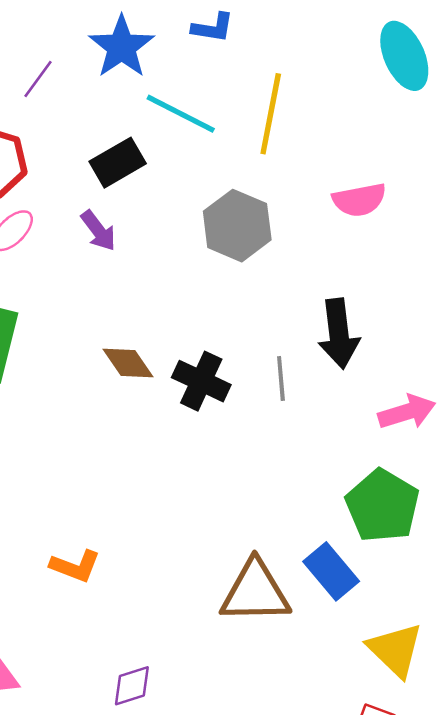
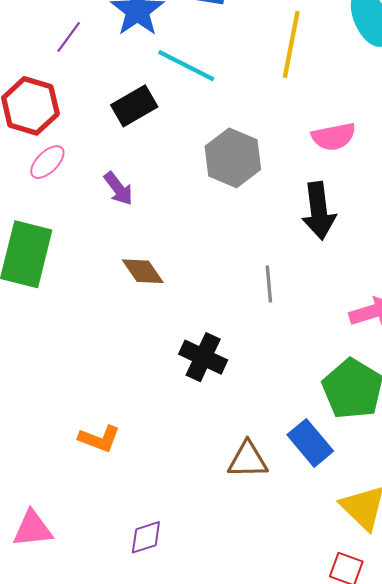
yellow line: (271, 114) -> (291, 44), moved
purple arrow: (98, 231) -> (118, 189), moved
black arrow: (339, 334) -> (319, 211), moved
black cross: (201, 381) -> (203, 357), moved
brown triangle: (255, 592) -> (248, 460), size x0.7

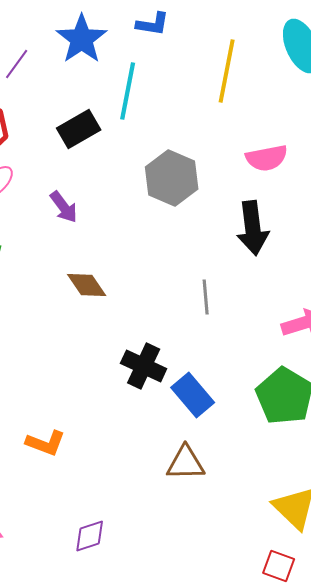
cyan line: (186, 66) -> (128, 91), turned 74
blue rectangle: (310, 443) -> (193, 395), moved

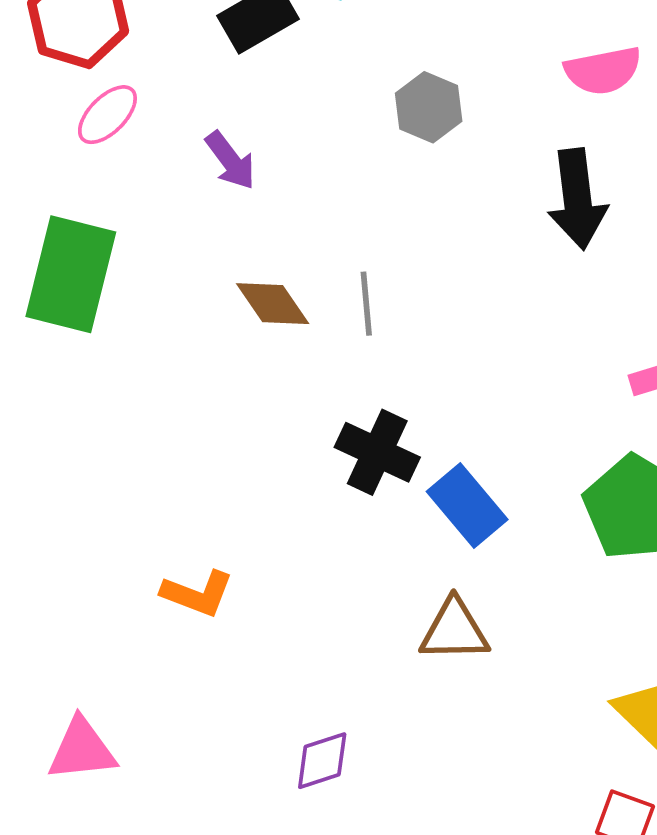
gray hexagon: (172, 178) -> (429, 107), size x0.7
gray line: (206, 297) -> (366, 304), moved
purple diamond: (90, 536) -> (322, 761), moved

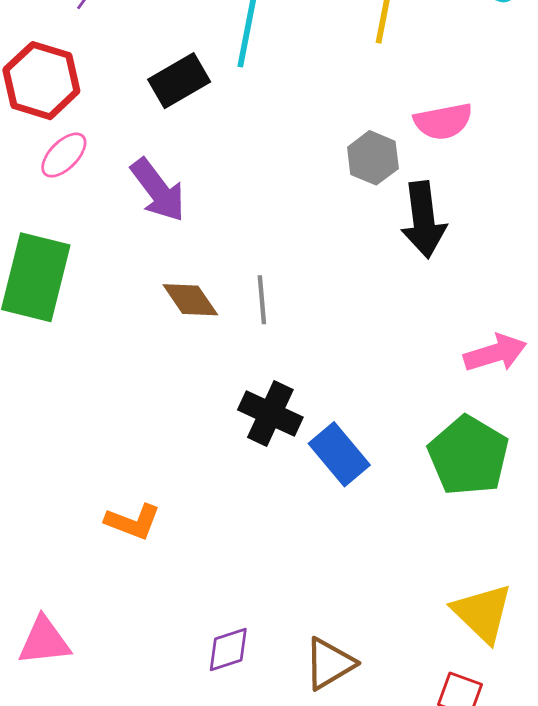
gray hexagon: (429, 107) -> (373, 158), moved
purple arrow: (230, 160) -> (158, 190), size x1.4
brown triangle: (454, 630) -> (329, 664), moved, turned -30

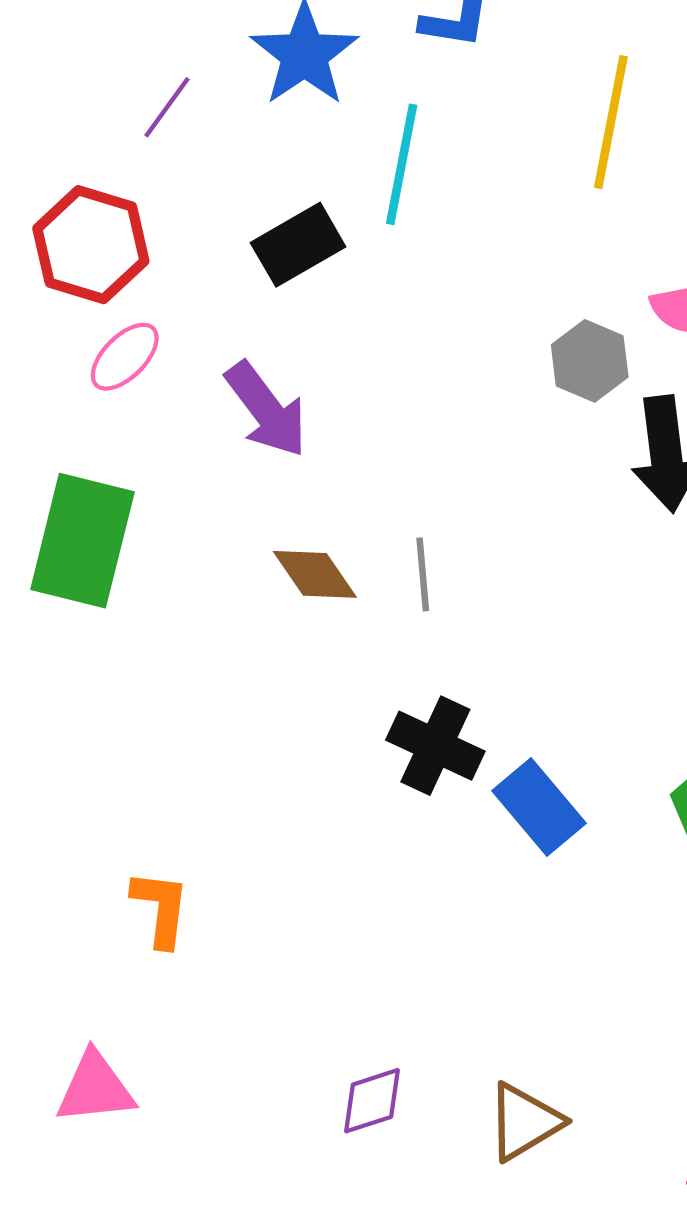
orange L-shape: (133, 522) -> (161, 908), moved, turned -104

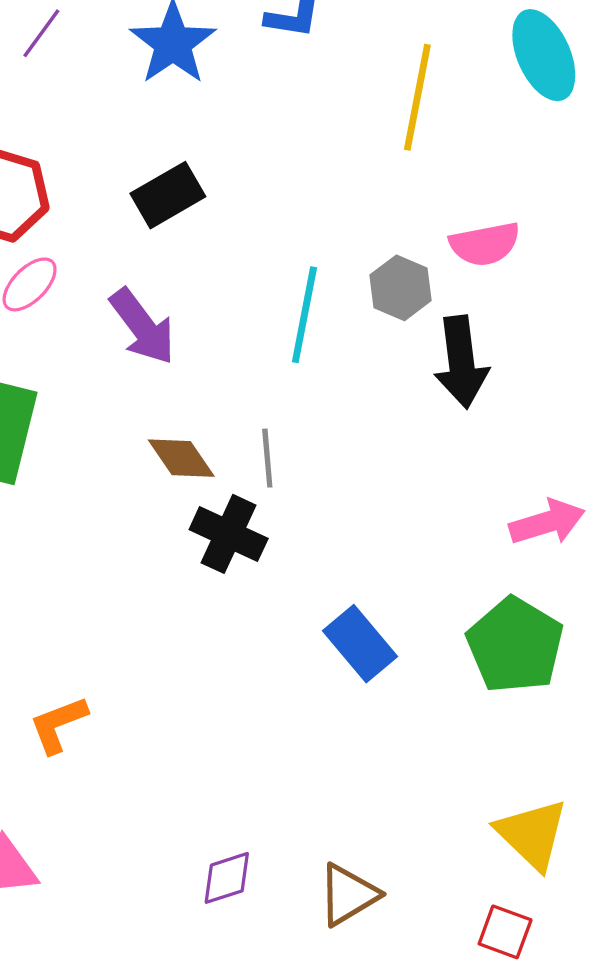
purple line: (167, 107) -> (41, 33), moved
cyan line: (402, 164) -> (304, 315), moved
black cross: (435, 746) -> (229, 534), moved
orange L-shape: (161, 908) -> (58, 724), turned -118

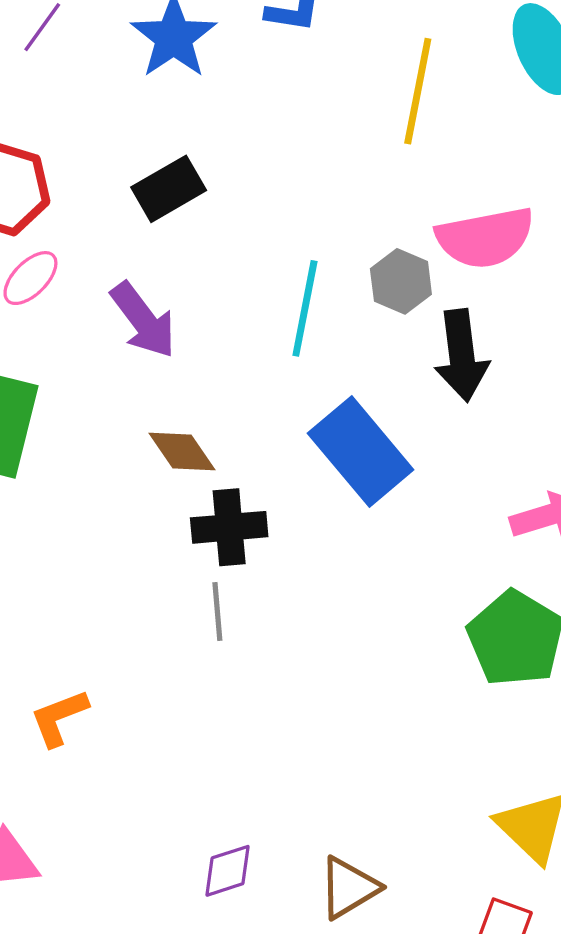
pink semicircle: (485, 244) -> (485, 238), size x1.4
gray line: (267, 458) -> (217, 611), moved
black cross: (229, 534) -> (229, 527), turned -30
blue rectangle: (360, 644) -> (361, 452), moved, size x1.4

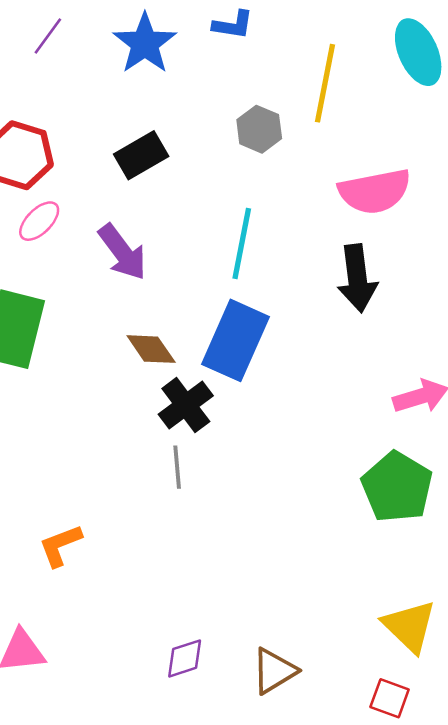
gray hexagon: (401, 281) -> (259, 129), moved
blue rectangle: (361, 452) -> (236, 340), moved, turned 64
black cross: (229, 527) -> (186, 405), turned -32

